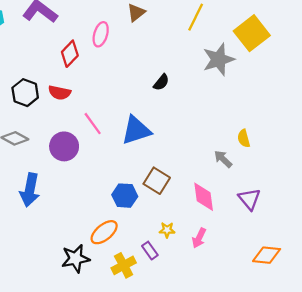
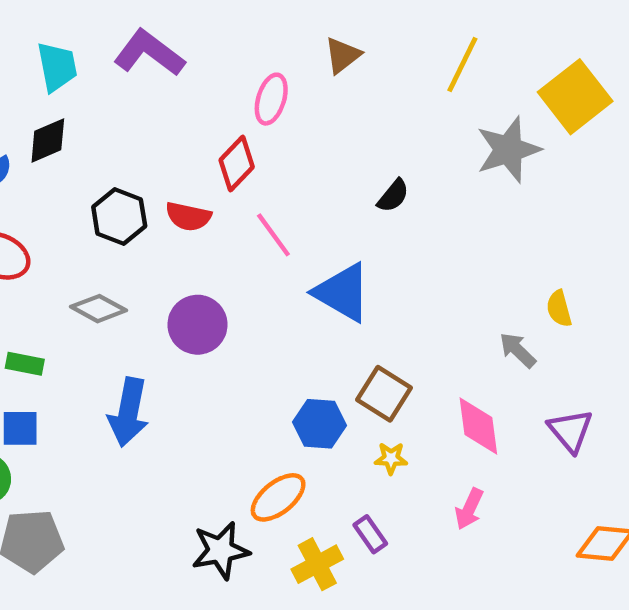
red diamond: (70, 54) -> (237, 163), moved
pink line: (93, 124) -> (273, 235), moved
blue triangle: (136, 130) -> (343, 292), turned 48
yellow star: (167, 230) -> (391, 458), moved

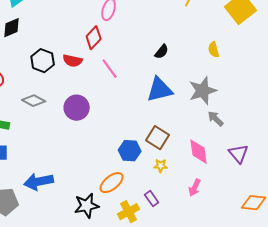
gray star: (508, 150) -> (203, 91), moved
blue triangle: (343, 292) -> (160, 90), moved, turned -44
yellow semicircle: (559, 309) -> (214, 50), moved
blue arrow: (128, 412) -> (39, 182), moved, turned 68

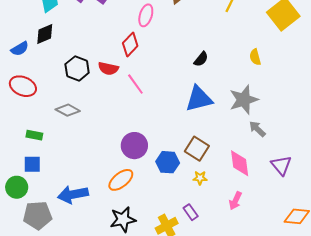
pink line: (110, 69) -> (135, 84), moved
purple circle: (77, 108) -> (134, 146), moved
orange ellipse: (112, 183) -> (121, 180), moved

